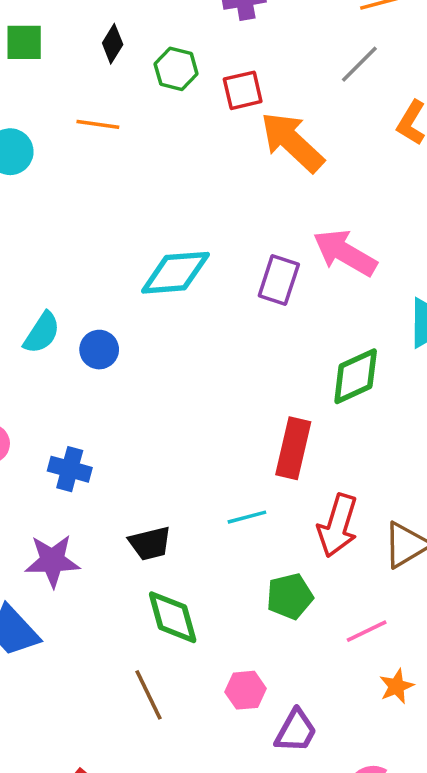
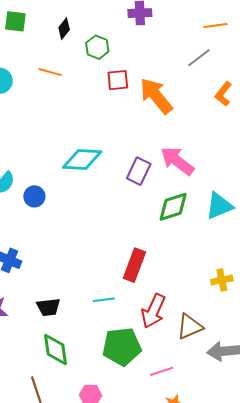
red square: (243, 90) -> (118, 80), moved
green diamond: (356, 376) -> (173, 207), moved
green pentagon: (290, 596) -> (122, 347), size x1.5

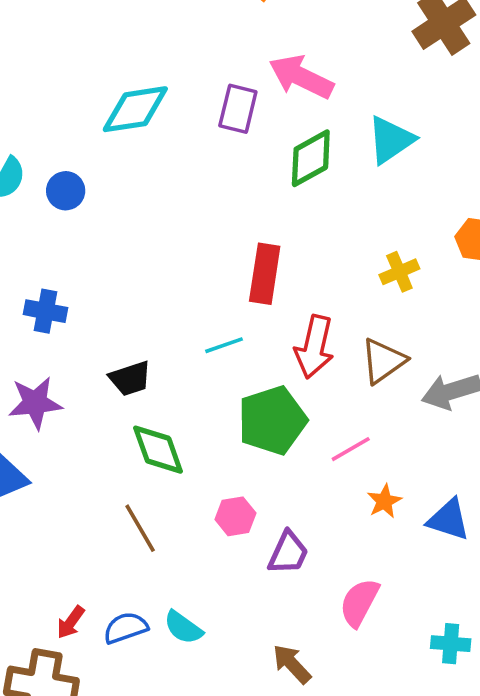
yellow cross: (222, 280) -> (399, 272), moved

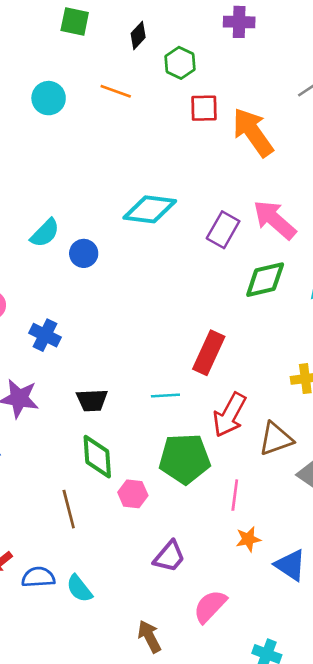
pink line: (351, 449) -> (235, 495), turned -68
pink hexagon: (235, 516) -> (133, 494), moved

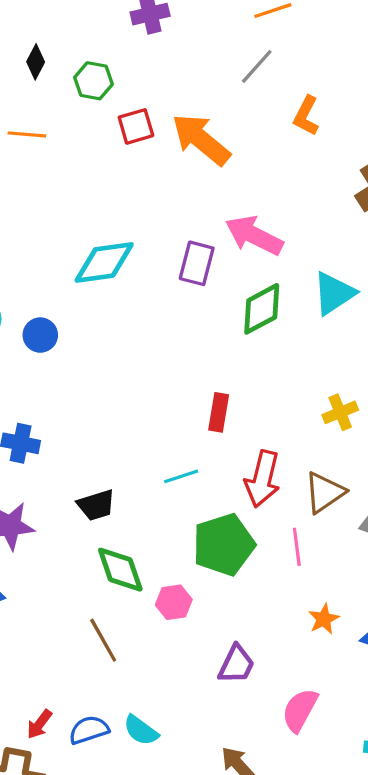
red rectangle: (209, 353) -> (219, 412), size x0.7
pink line: (235, 495) -> (297, 547), moved

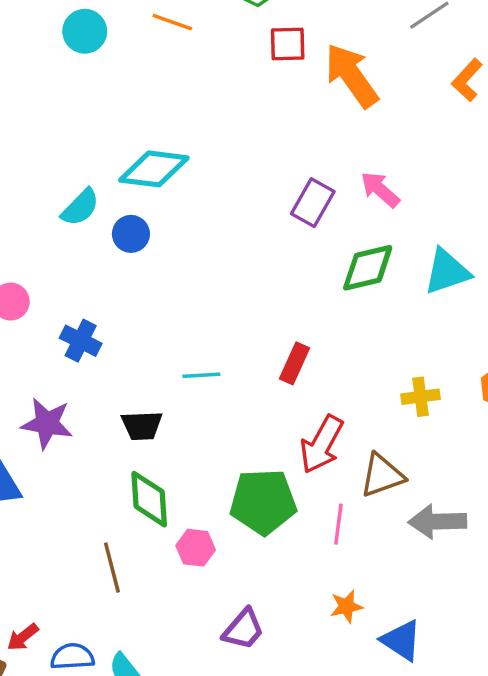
pink arrow: (254, 235) -> (380, 190), size x0.7
cyan diamond: (104, 262) -> (154, 169), moved
cyan line: (181, 476) -> (201, 375), moved

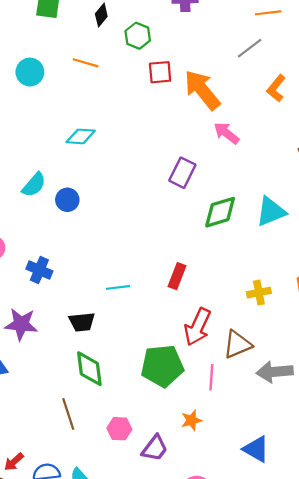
cyan diamond: (154, 169) -> (81, 136), moved, size x0.7
pink arrow: (380, 190) -> (226, 133), moved
pink hexagon: (196, 548) -> (119, 429), moved
orange star: (346, 606) -> (191, 420), moved

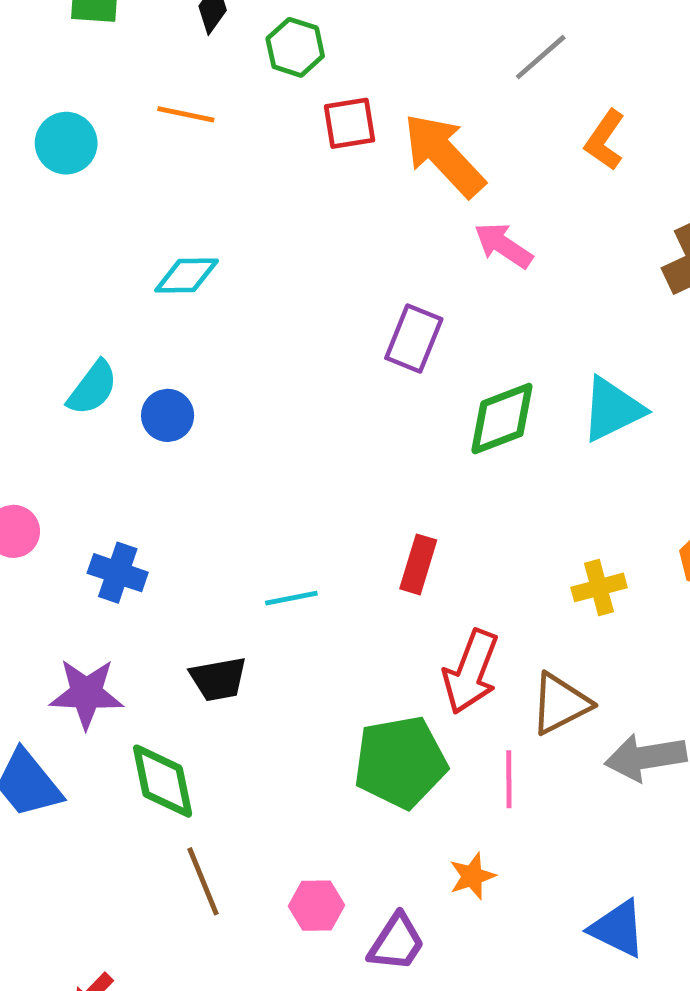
green diamond: (89, 369) -> (163, 781), moved

